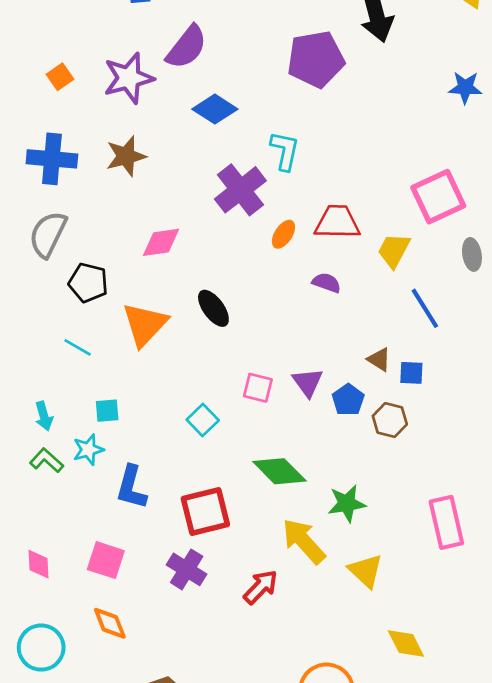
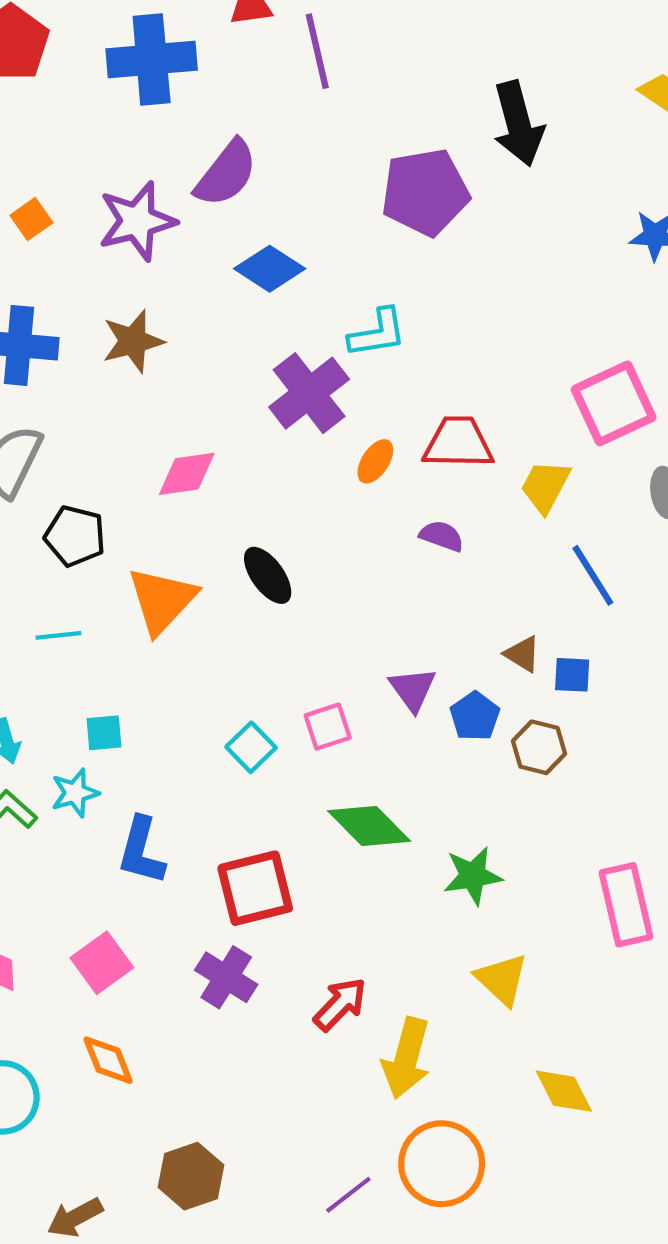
cyan L-shape: (285, 151) -> (377, 333), turned 69
cyan line: (78, 347) -> (58, 635), turned -36
pink square: (258, 388) -> (328, 727), moved, turned -32
yellow arrow: (304, 541) -> (406, 1058), moved, turned -123
pink square: (106, 560) -> (102, 963), turned 36

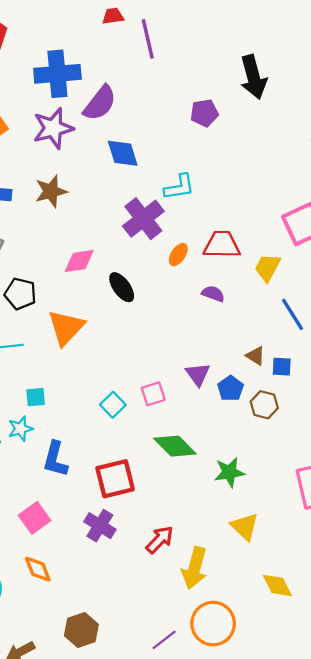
blue cross: (152, 59) -> (57, 74), moved
purple pentagon: (425, 192) -> (204, 113), size x0.6
blue diamond: (270, 269) -> (123, 153), turned 40
black ellipse: (268, 575) -> (122, 287), moved

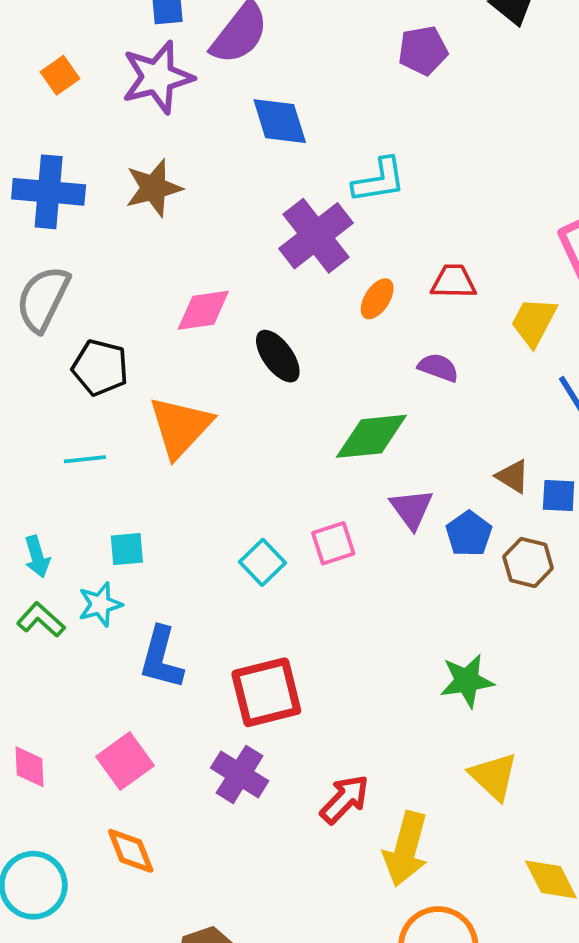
red trapezoid: (222, 245) -> (454, 282), size x0.7
green diamond: (175, 446) -> (371, 436), moved, turned -51

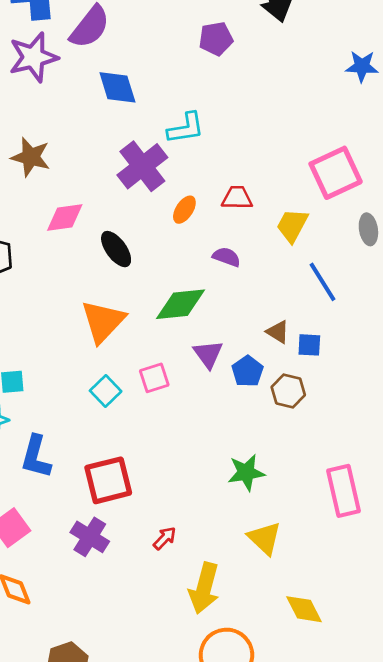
brown star: (154, 188) -> (31, 157), moved, turned 30
orange triangle: (180, 427) -> (103, 321), moved
red arrow: (345, 799) -> (165, 538), moved, size x0.7

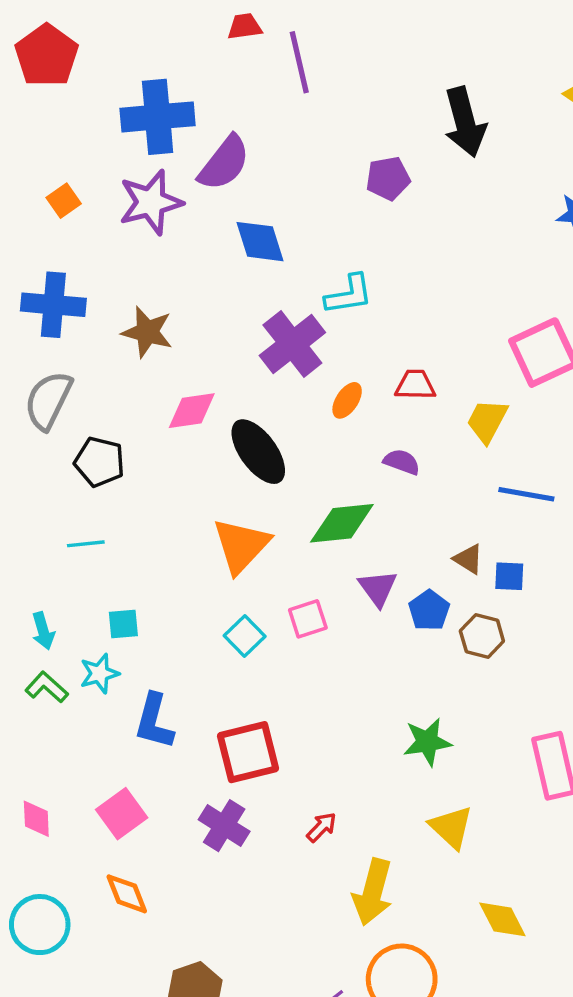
black ellipse: (116, 249) -> (258, 452), size x1.4
blue line: (322, 282) -> (526, 494), turned -48

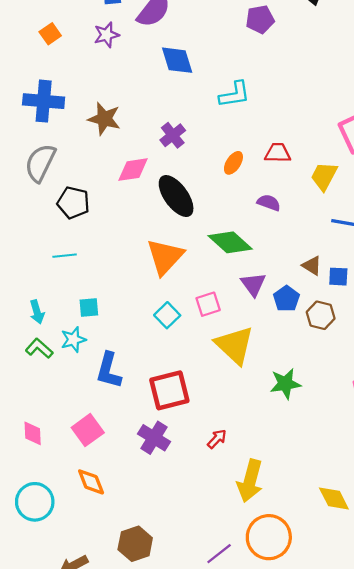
purple star: (151, 202) -> (106, 35), size x0.6
purple cross: (292, 344) -> (173, 135), moved, size x0.6
green diamond: (342, 523) -> (230, 242), turned 48
yellow triangle: (451, 827) -> (235, 345), moved, size x1.4

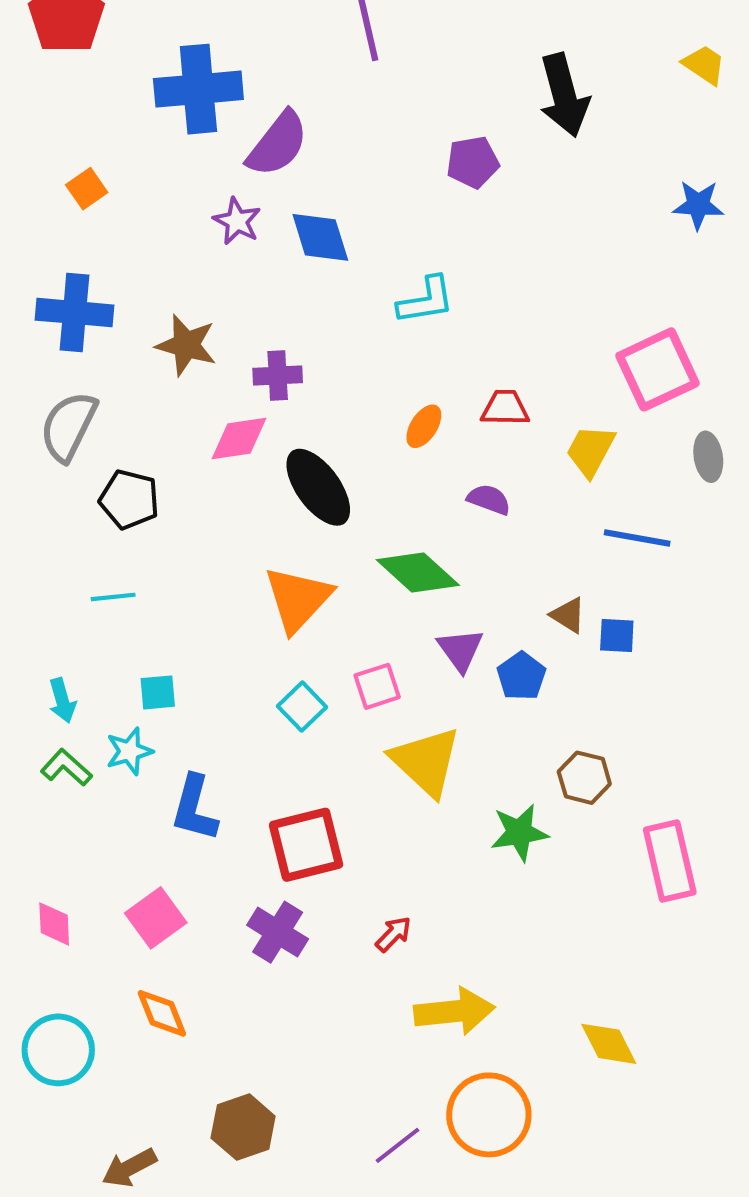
purple star: (106, 35) -> (237, 221), moved, turned -30
purple cross: (173, 135) -> (278, 376), moved, turned 35
brown hexagon: (321, 315) -> (584, 778), moved
yellow arrow: (250, 481) -> (454, 1011), turned -111

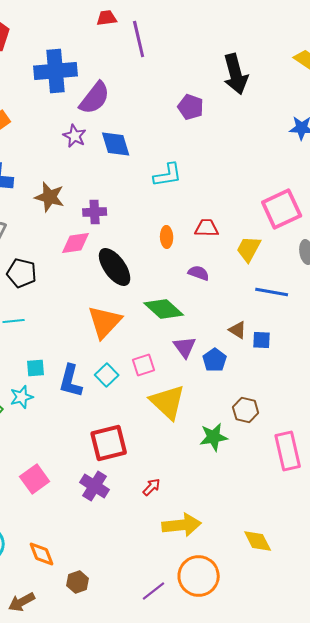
purple pentagon: (473, 162) -> (191, 107), turned 30
orange ellipse: (424, 426) -> (167, 237), turned -35
blue L-shape: (194, 808) -> (71, 381), moved
orange diamond: (162, 1013) -> (42, 554), moved
brown hexagon: (243, 1127) -> (78, 582), size x0.7

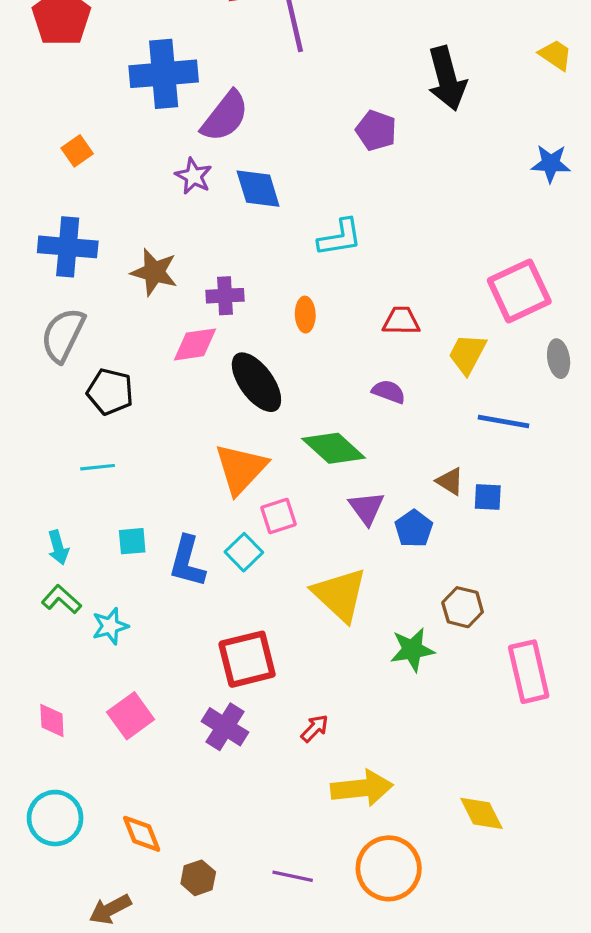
orange ellipse: (167, 237) -> (305, 315), moved
pink square: (144, 365) -> (278, 516), moved
cyan star: (22, 397) -> (110, 626), moved
purple line: (154, 591) -> (293, 876), moved, turned 50

